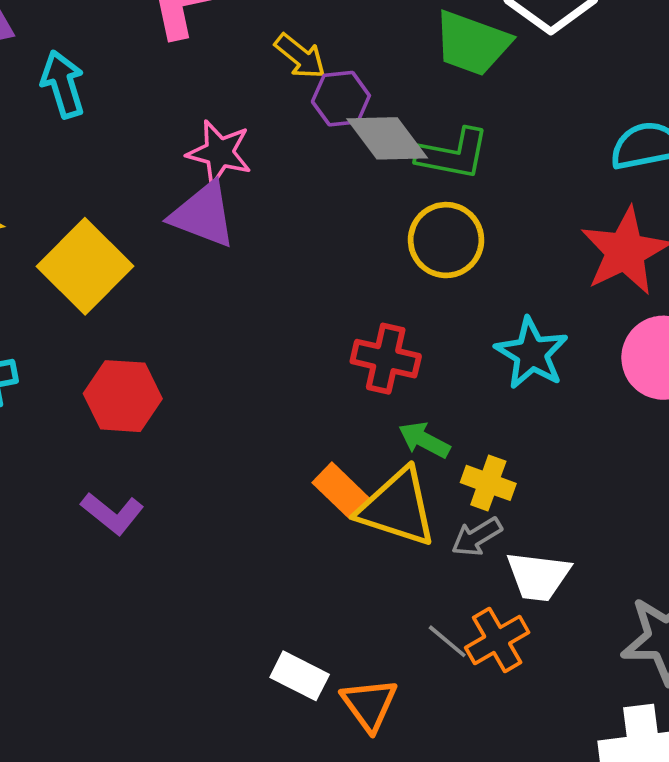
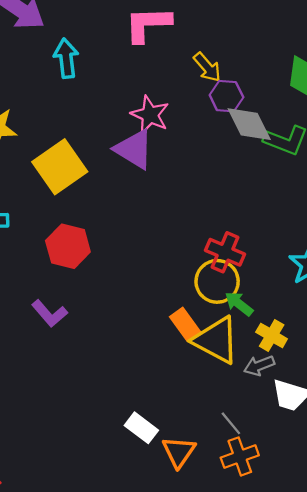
yellow circle: (446, 240) -> (217, 281), moved
orange cross: (497, 640) -> (240, 456), moved

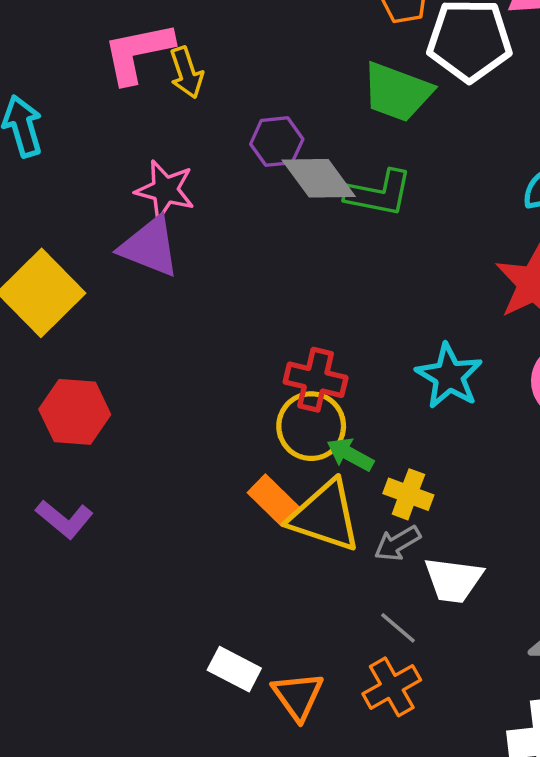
yellow arrow: (207, 67) -> (186, 73), moved, turned 32
gray line: (231, 423) -> (398, 628), moved

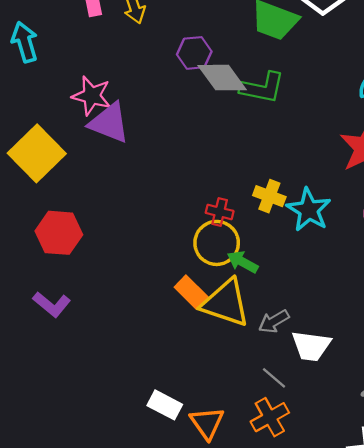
pink star: (165, 190) -> (92, 96), moved
red cross: (316, 380) -> (220, 212), size x0.7
yellow cross: (408, 494) -> (269, 196), moved

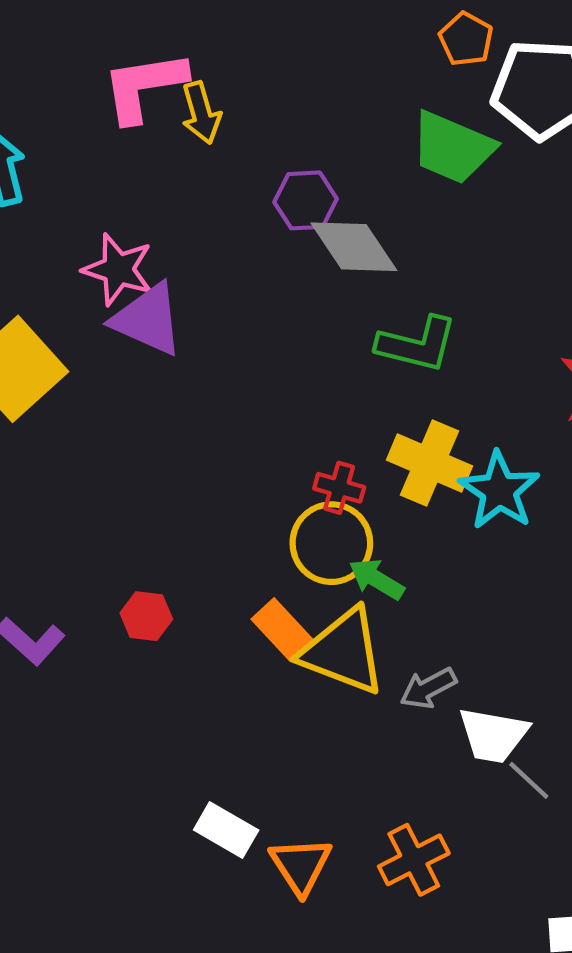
green L-shape: (262, 88) -> (417, 344), moved
yellow cross: (269, 196) -> (430, 463), size x1.4
red hexagon: (59, 233) -> (146, 616), moved, size x0.6
gray line: (274, 378) -> (529, 780), moved

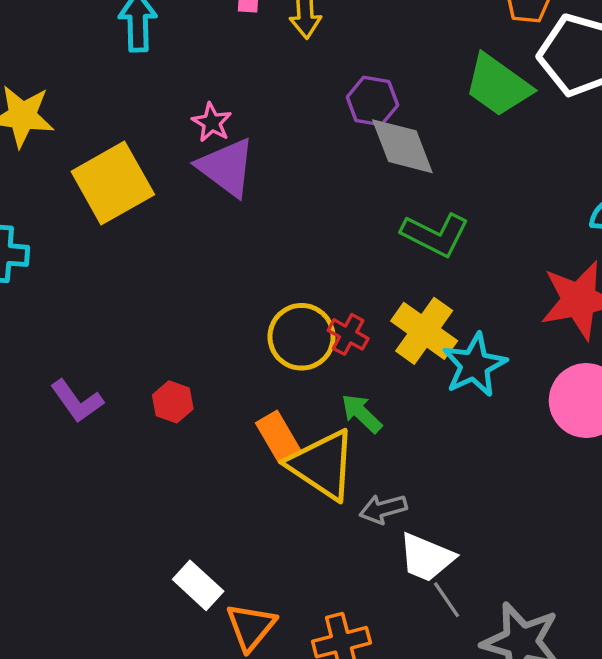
pink star: (118, 269) -> (212, 122), size x0.7
yellow circle: (331, 543) -> (302, 337), moved

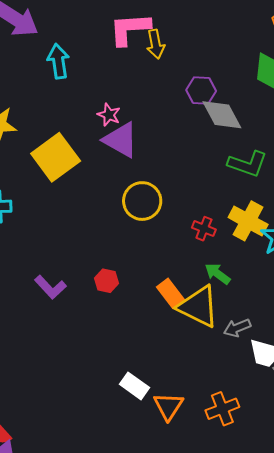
yellow circle: (302, 337) -> (142, 201), moved

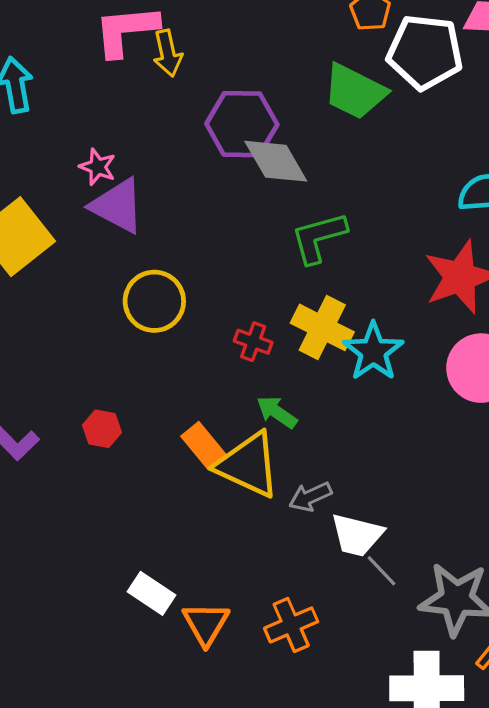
purple hexagon: (201, 91) -> (242, 124), size x1.5
green L-shape: (248, 164) -> (319, 238), turned 147

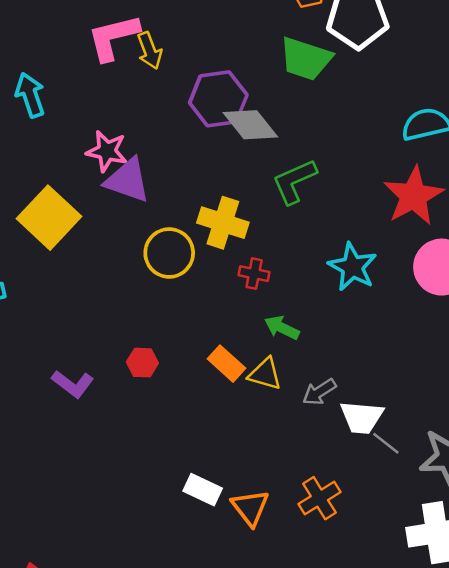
pink star: (98, 167) -> (107, 151), size x1.4
yellow cross: (322, 327) -> (223, 223), moved
yellow triangle: (248, 465) -> (265, 374), size x0.6

